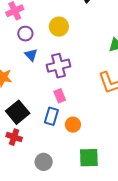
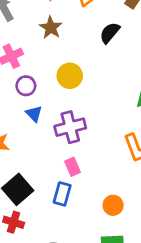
orange circle: (73, 125) -> (113, 205), moved

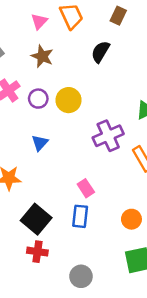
purple circle: (26, 86) -> (38, 99), moved
blue triangle: (34, 114) -> (40, 143), turned 36
purple cross: (70, 127) -> (108, 136), moved

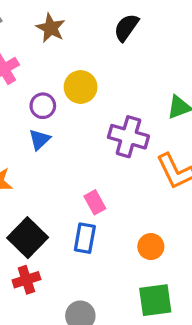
purple circle: (38, 99) -> (43, 106), moved
purple cross: (108, 136) -> (128, 137), turned 36
red cross: (37, 252) -> (26, 280), turned -30

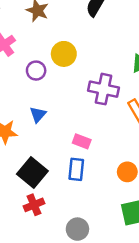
blue triangle: (39, 140) -> (38, 115), moved
pink rectangle: (95, 202) -> (82, 141), turned -36

